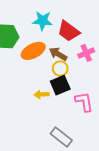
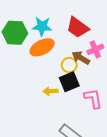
cyan star: (43, 21) -> (42, 26), moved
brown arrow: (58, 54) -> (81, 58), moved

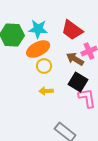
yellow circle: (69, 65) -> (44, 66), moved
black square: (69, 82) -> (78, 82), moved, turned -36

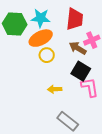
red trapezoid: (72, 30) -> (75, 19), turned -120
yellow arrow: (46, 91) -> (55, 89), moved

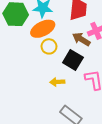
black square: (81, 71) -> (73, 60), moved

